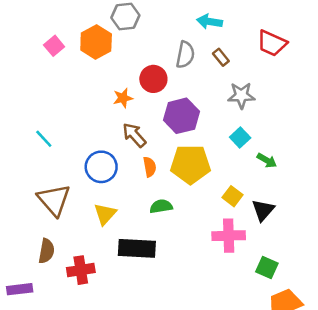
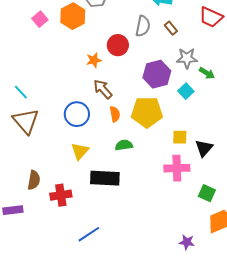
purple hexagon: (181, 116) -> (157, 74), moved
cyan line: (44, 139) -> (21, 92), moved
green arrow: (267, 160) -> (207, 73), moved
yellow square: (232, 196) -> (180, 137), turned -35
brown triangle: (54, 200) -> (26, 121), moved

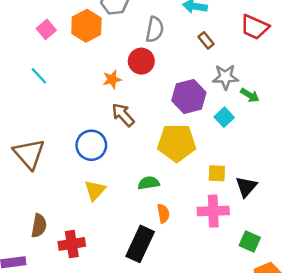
gray semicircle: (143, 26) -> (155, 29), moved
cyan line: (21, 92) -> (39, 76), moved
orange semicircle: (115, 114) -> (163, 213), moved
black rectangle: (105, 178) -> (140, 244), moved, turned -68

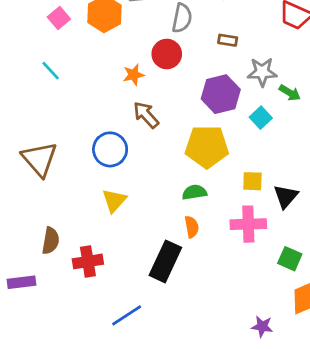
brown rectangle: (206, 40) -> (228, 40), moved, turned -42
green semicircle: (149, 183) -> (194, 192), moved

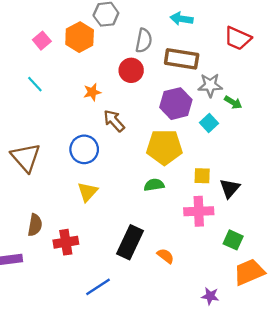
brown rectangle: (228, 40) -> (182, 59), size x2.0
orange star: (134, 75) -> (92, 92), moved
orange semicircle: (192, 227) -> (166, 256), moved, turned -42

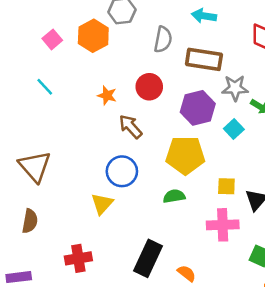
red circle: (131, 70) -> (149, 87), moved
orange star: (92, 92) -> (107, 95), turned 30
blue circle: (84, 149) -> (122, 171), moved
brown semicircle: (35, 225) -> (30, 221), moved

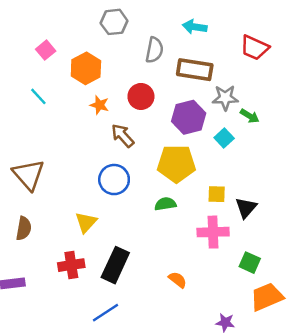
orange hexagon: (93, 36) -> (86, 68), moved
yellow triangle: (102, 204) -> (86, 222), moved
black rectangle: (148, 258) -> (115, 265), moved

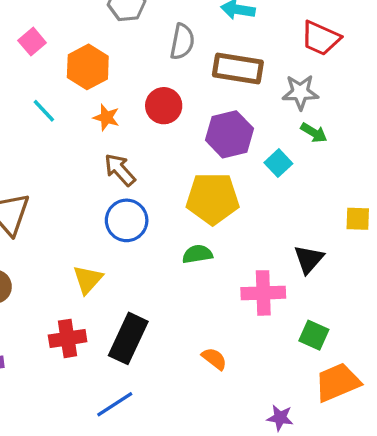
cyan line: (38, 96) -> (44, 111), moved
gray star: (225, 98) -> (300, 92), moved
brown arrow: (123, 136) -> (120, 170), moved
yellow square: (217, 194) -> (358, 219), moved

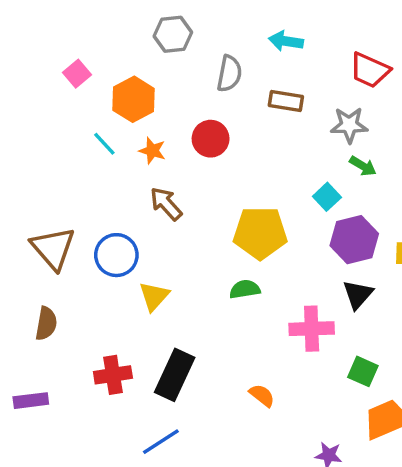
brown rectangle: (238, 69) -> (286, 101), size x0.7
cyan line: (44, 111) -> (104, 144), moved
purple hexagon: (229, 134) -> (354, 240), moved
blue circle: (127, 220) -> (116, 255), moved
yellow triangle: (88, 279) -> (154, 296), moved

